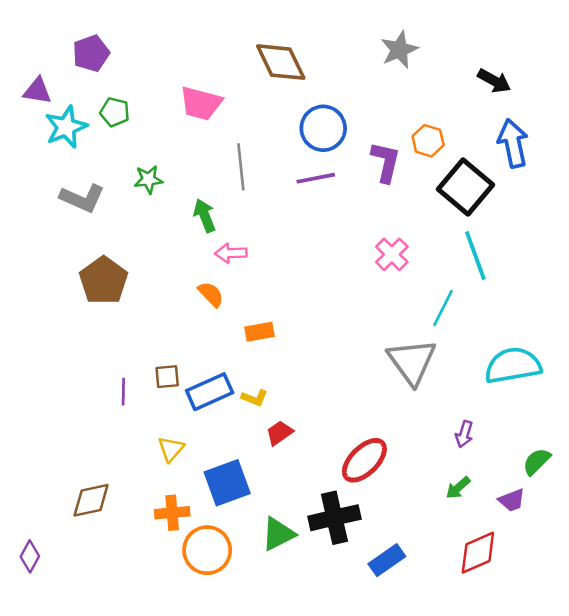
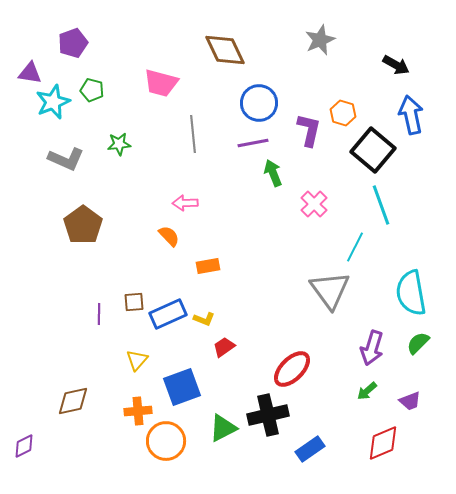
green arrow: (205, 216) -> (273, 173), moved
cyan semicircle: (513, 365) -> (411, 293), turned -90
purple arrow: (464, 434) -> (372, 348), size x1.6
green semicircle: (537, 462) -> (418, 343), moved
purple diamond: (30, 556) -> (24, 446), turned 35

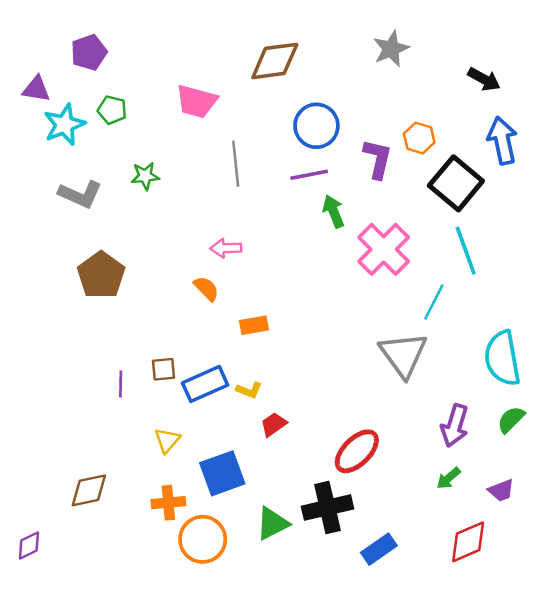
brown diamond: (225, 50) -> (275, 61), turned -72
pink cross: (314, 204) -> (384, 249), size x1.6

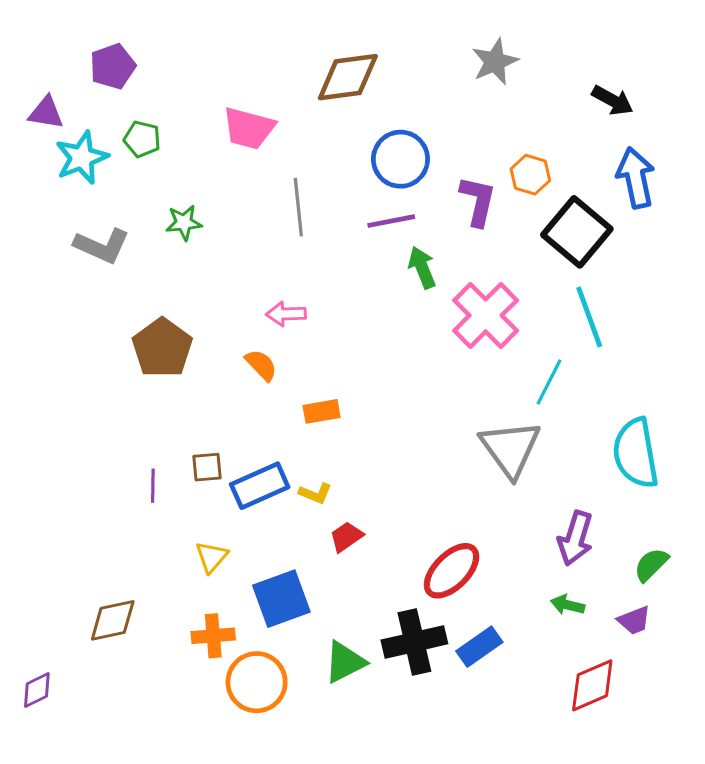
brown pentagon: (101, 275) -> (162, 348), moved
green semicircle: (511, 419) -> (651, 565), moved
green arrow: (449, 478) -> (568, 605), turned 55
blue rectangle: (379, 549) -> (479, 647), moved

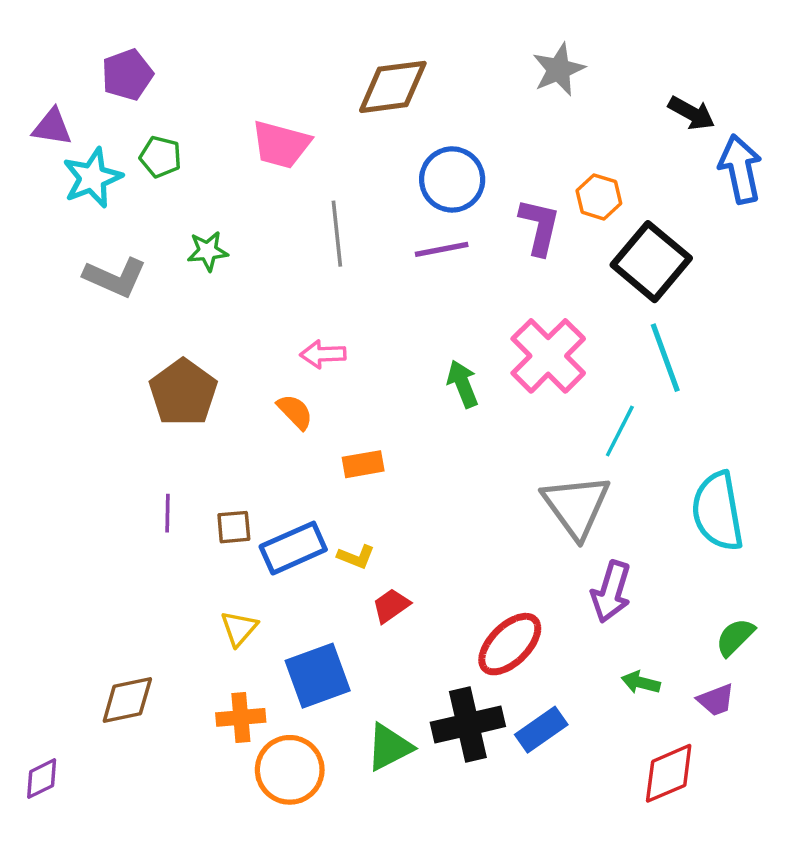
blue arrow: (636, 178) -> (740, 169), moved
green arrow: (422, 267) -> (463, 384), moved
purple line: (153, 486) -> (167, 513), moved
purple arrow: (575, 538) -> (611, 592), moved

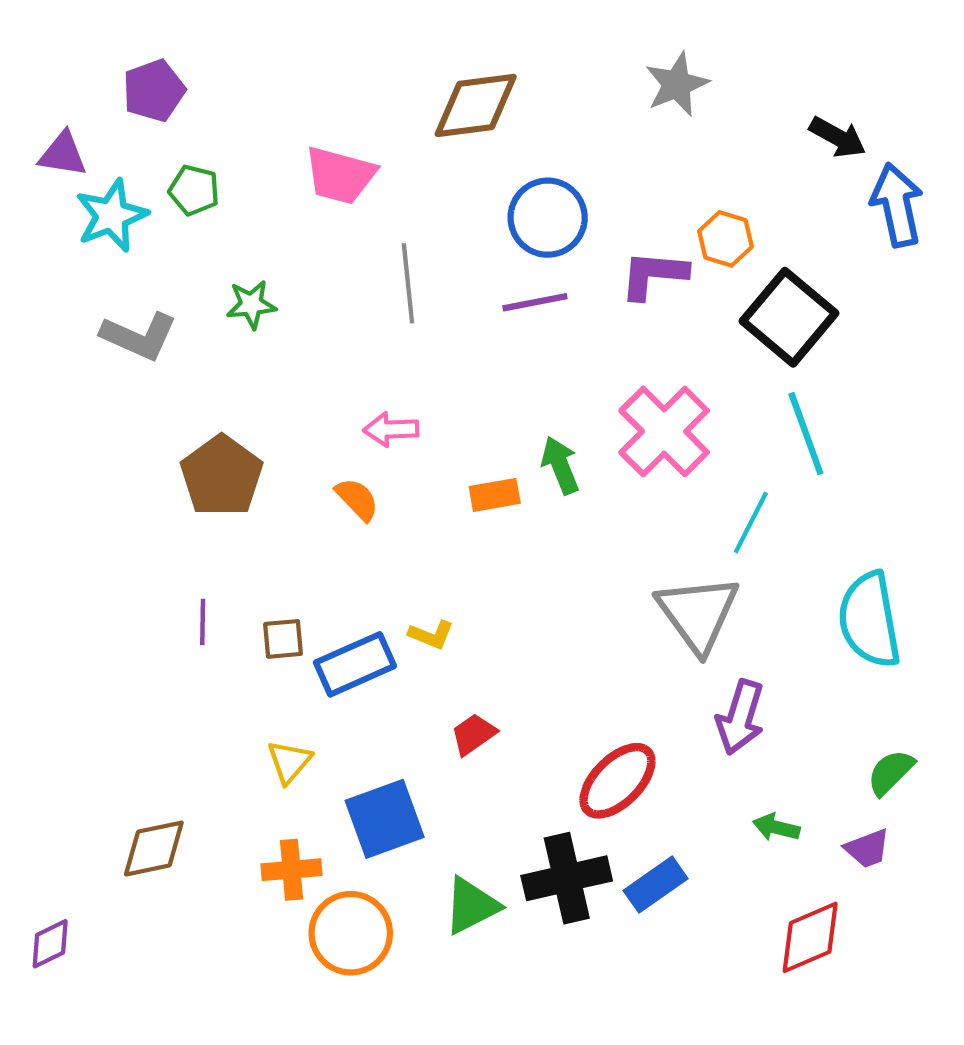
purple L-shape: (539, 227) -> (653, 275), turned -98
orange rectangle: (363, 464) -> (495, 495), moved
yellow L-shape: (356, 557) -> (431, 635), moved

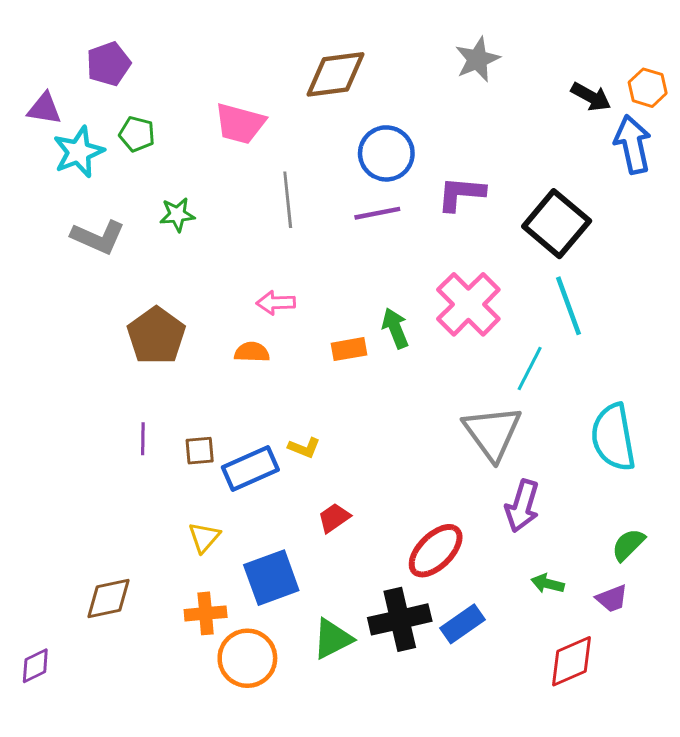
orange hexagon: (725, 239) -> (648, 88), moved
orange semicircle: (357, 499) -> (252, 352), turned -44

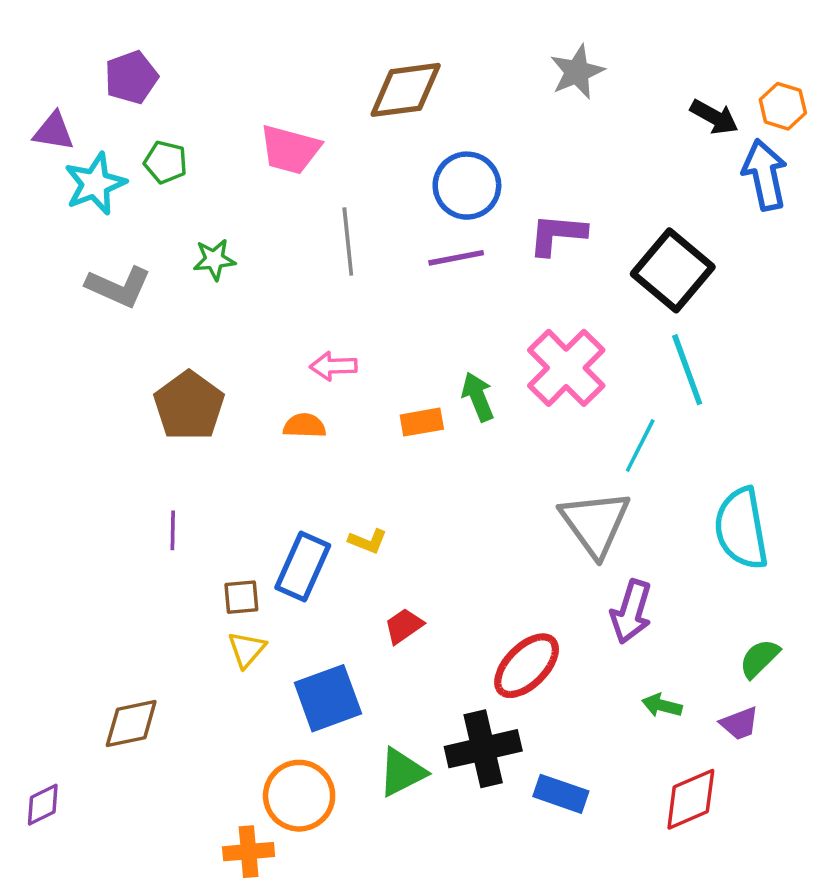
brown square: (200, 451) -> (241, 597), moved
blue rectangle: (250, 469) -> (303, 566), turned -42
orange cross: (206, 613) -> (249, 852), moved
blue rectangle: (462, 624) -> (561, 794), moved, turned 54

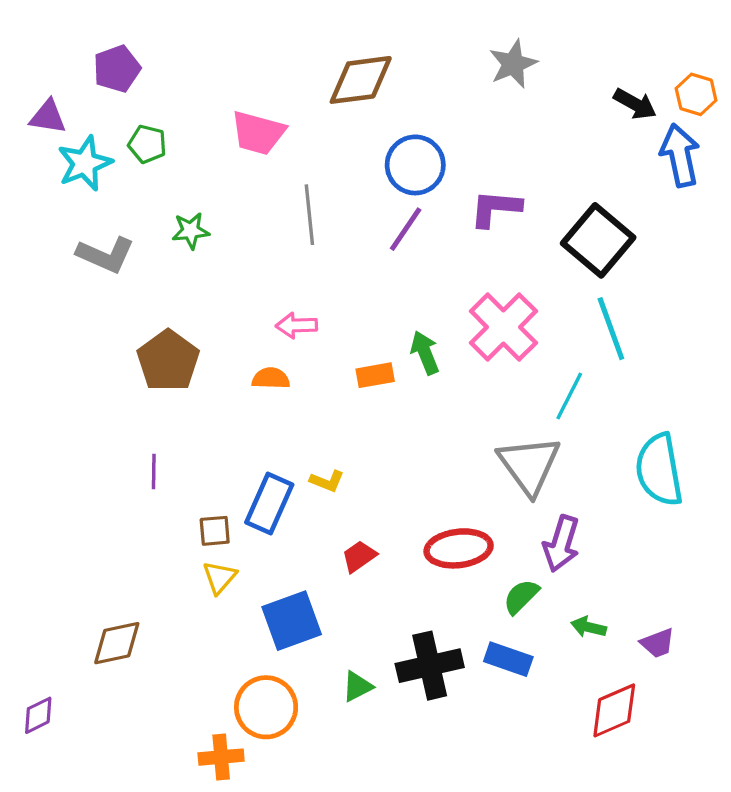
purple line: (456, 258) -> (406, 229), turned -45
green semicircle: (759, 658) -> (521, 597), moved
red ellipse: (527, 666) -> (459, 548), moved, turned 38
green triangle: (402, 772) -> (357, 686), size x0.7
blue rectangle: (561, 794) -> (508, 659), moved

